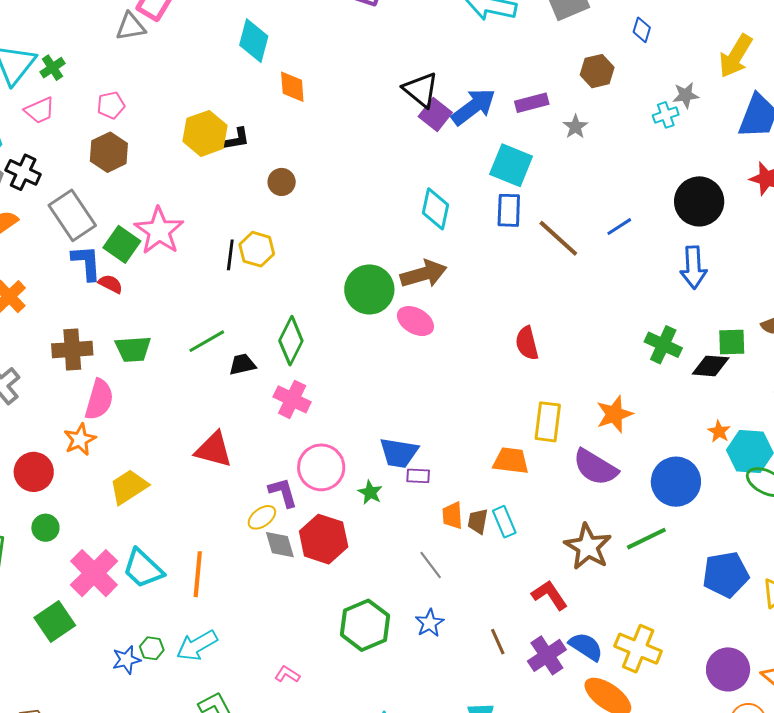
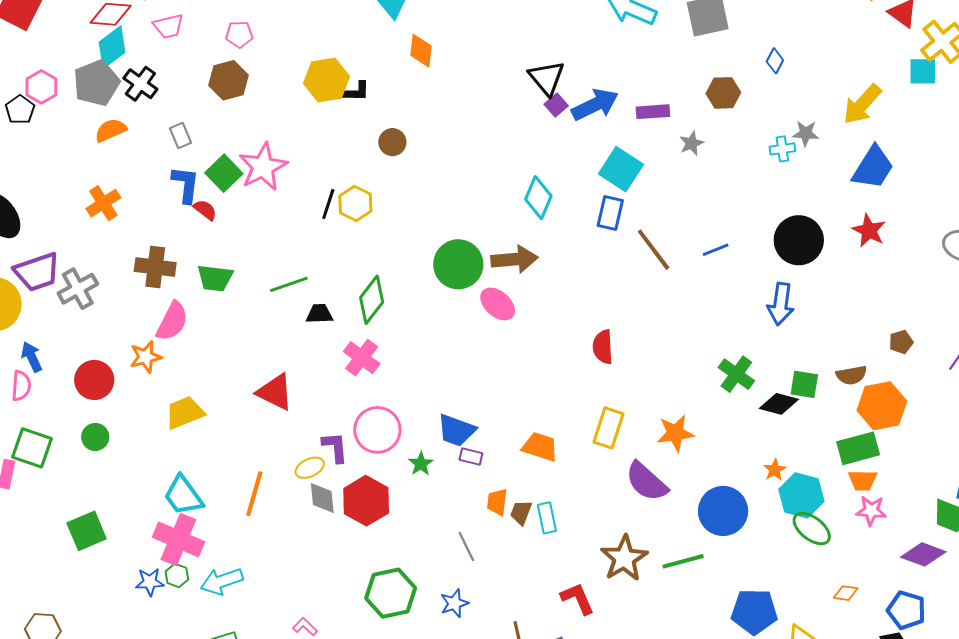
purple square: (435, 115) -> (556, 105), size x0.7
gray rectangle: (72, 215) -> (181, 135), size x0.5
orange trapezoid: (511, 461) -> (540, 447), moved
pink cross: (94, 573) -> (178, 539), moved, turned -33
orange line: (198, 574) -> (254, 494), moved

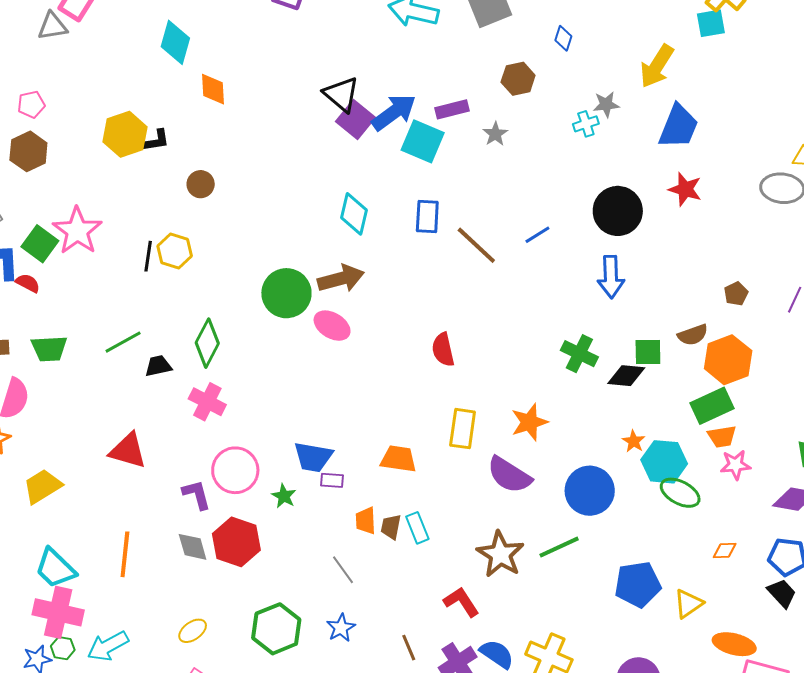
purple square: (556, 105) -> (355, 119), size x1.6
cyan square: (621, 169) -> (423, 141), moved
yellow ellipse: (310, 468) -> (193, 631), moved

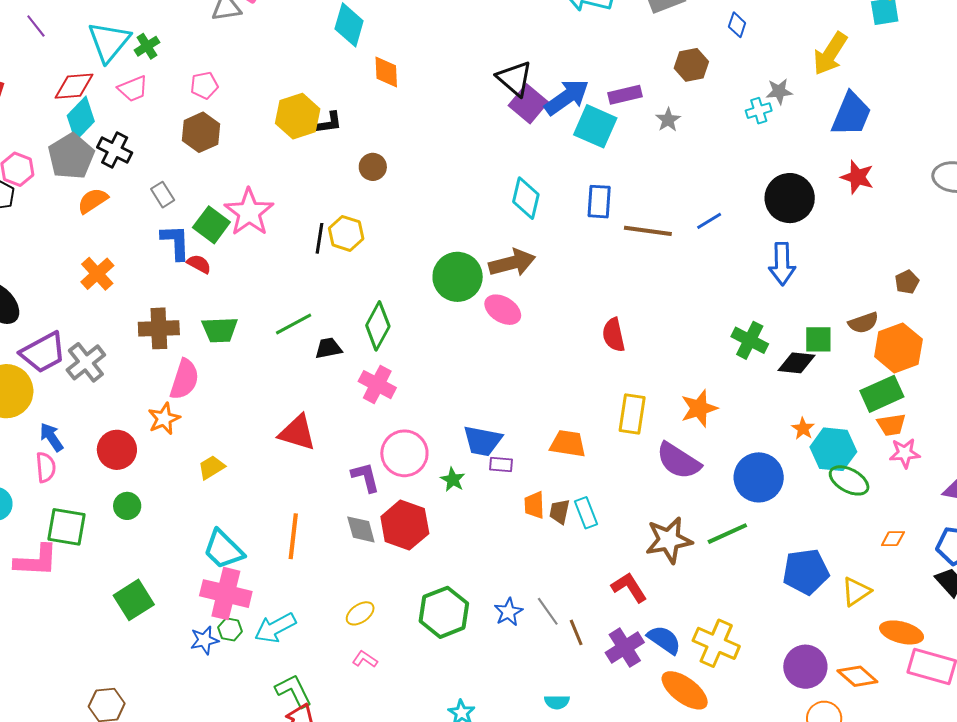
brown line: (476, 245) -> (648, 231), turned -36
yellow trapezoid: (42, 486) -> (211, 467), size x0.7
brown star: (500, 554) -> (669, 540), turned 30
gray line: (343, 570) -> (548, 611), moved

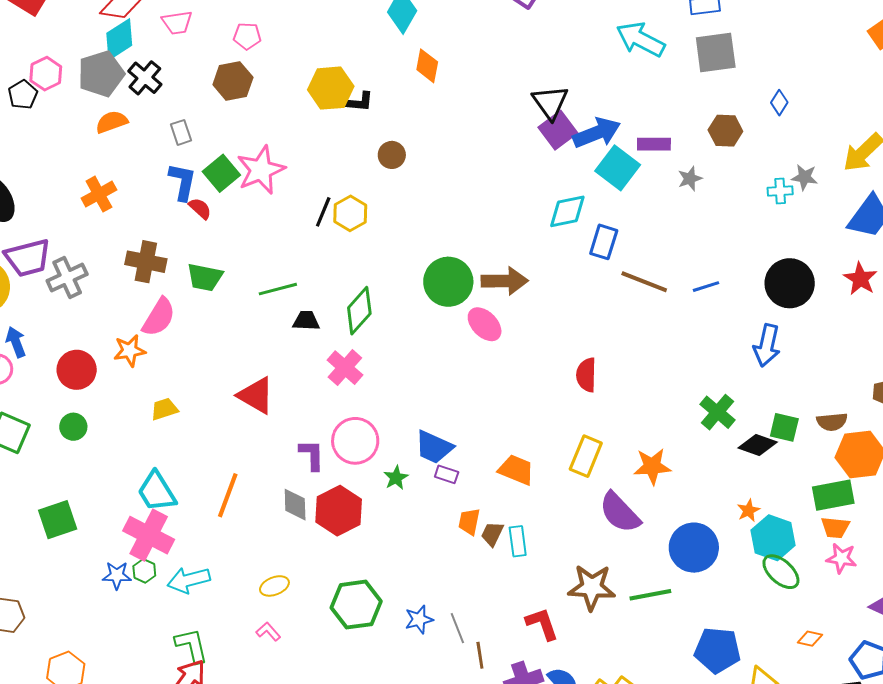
cyan diamond: (526, 198) -> (567, 211), moved, turned 51

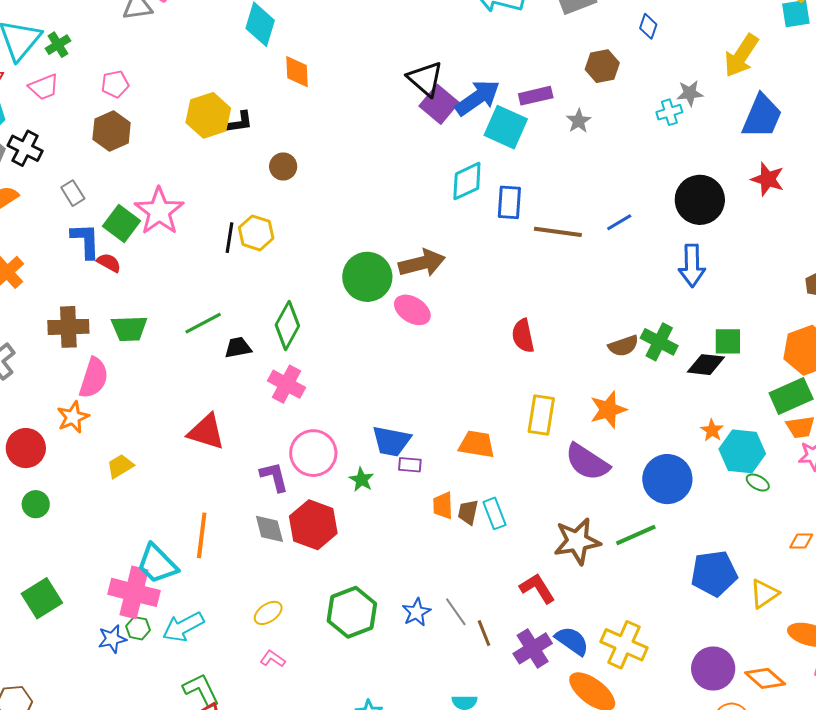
brown semicircle: (832, 422) -> (623, 346), moved
cyan trapezoid: (157, 492) -> (157, 564), moved
green ellipse: (781, 572) -> (758, 483), size x0.6

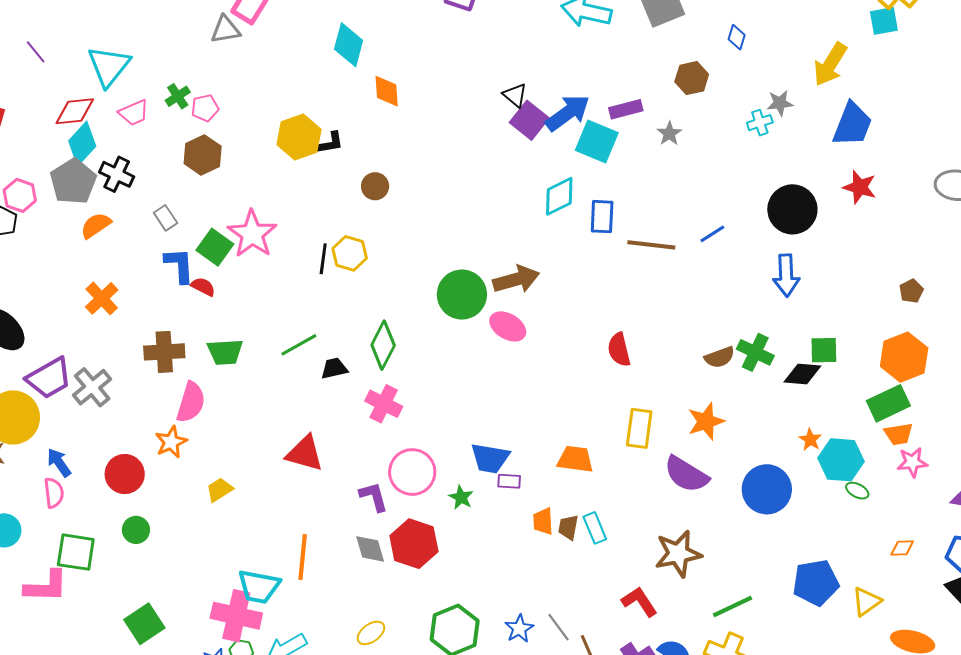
green cross: (58, 45) -> (178, 96), moved
black triangle: (425, 79) -> (515, 95), size x0.7
green line: (636, 535) -> (732, 607), moved
cyan trapezoid: (157, 564) -> (259, 587), turned -33

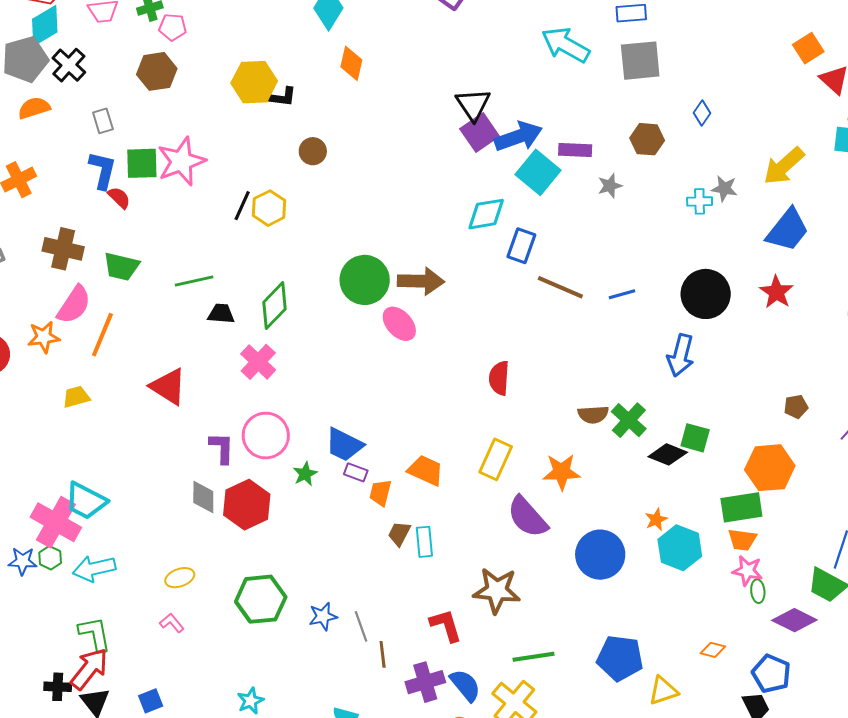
black triangle: (515, 95) -> (473, 104), size x1.4
green square: (215, 247) -> (142, 163), turned 36
green ellipse: (857, 491) -> (758, 591), moved, turned 40
orange trapezoid: (543, 521) -> (380, 493), moved
orange line: (303, 557) -> (102, 335), moved

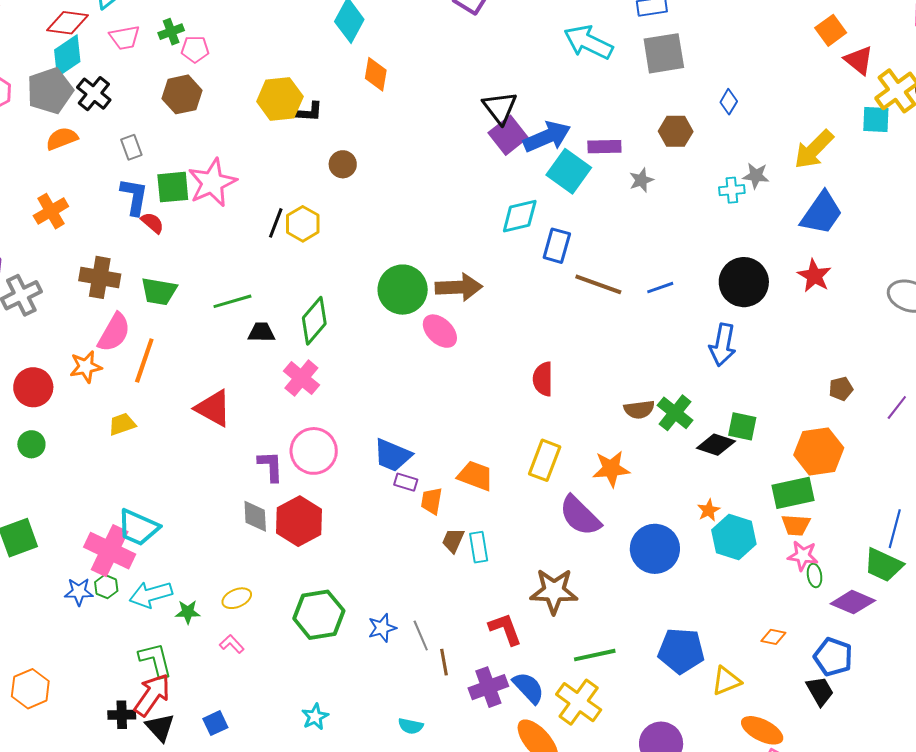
green star: (305, 474) -> (188, 612), moved, turned 30

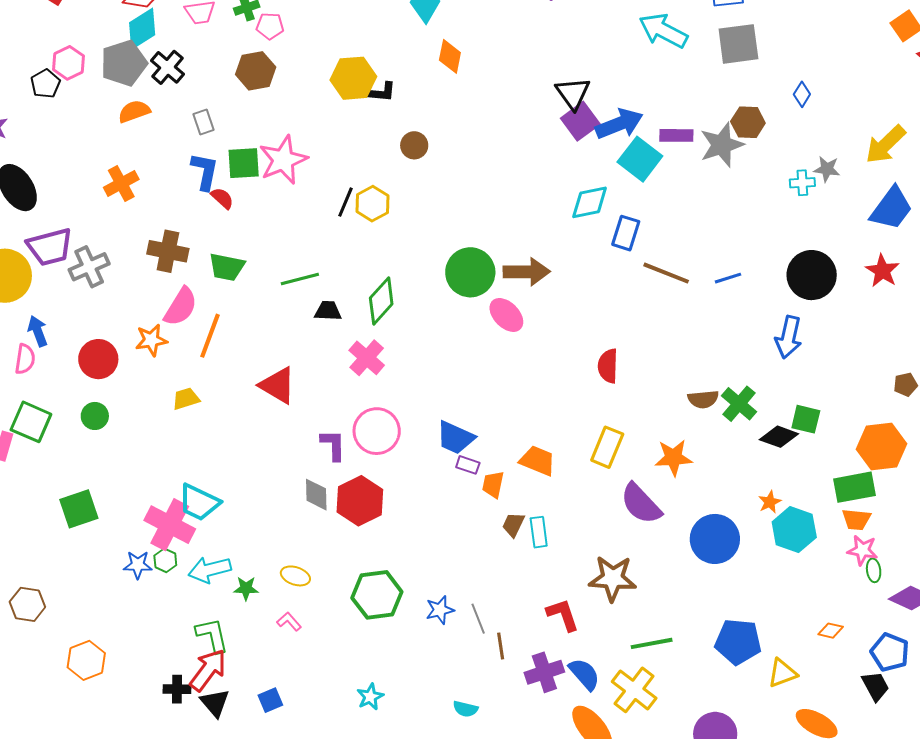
gray star: (641, 180) -> (722, 145), moved, size x1.8
yellow ellipse: (237, 598) -> (295, 576), turned 40

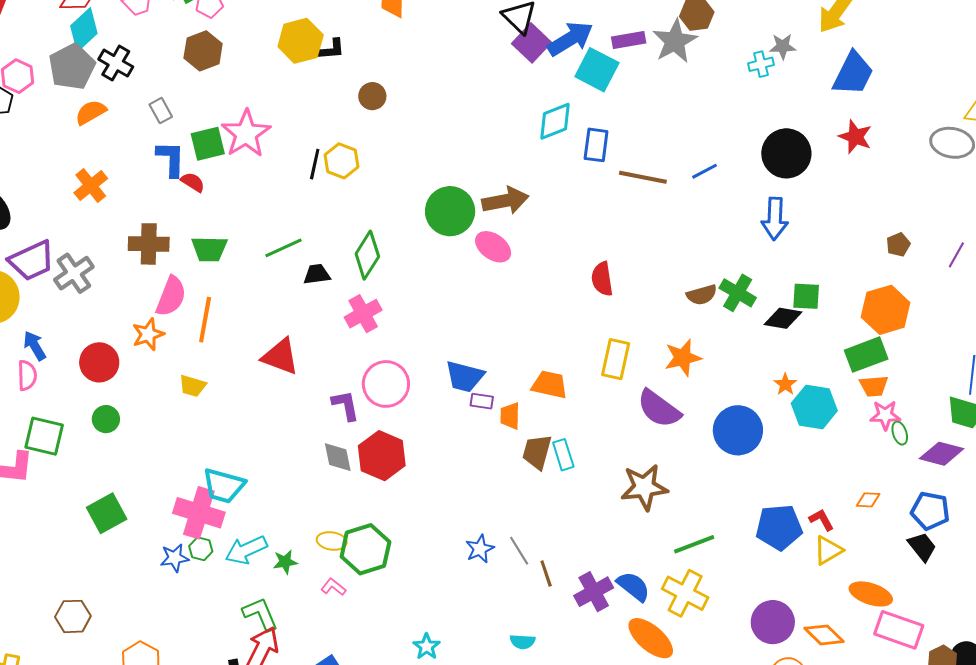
pink cross: (367, 358) -> (363, 314), turned 30
yellow trapezoid: (186, 399) -> (192, 386), turned -136
brown trapezoid: (513, 525) -> (537, 452), size x1.4
green hexagon: (377, 595) -> (365, 549), moved
red L-shape: (563, 615) -> (822, 520), moved, size x0.7

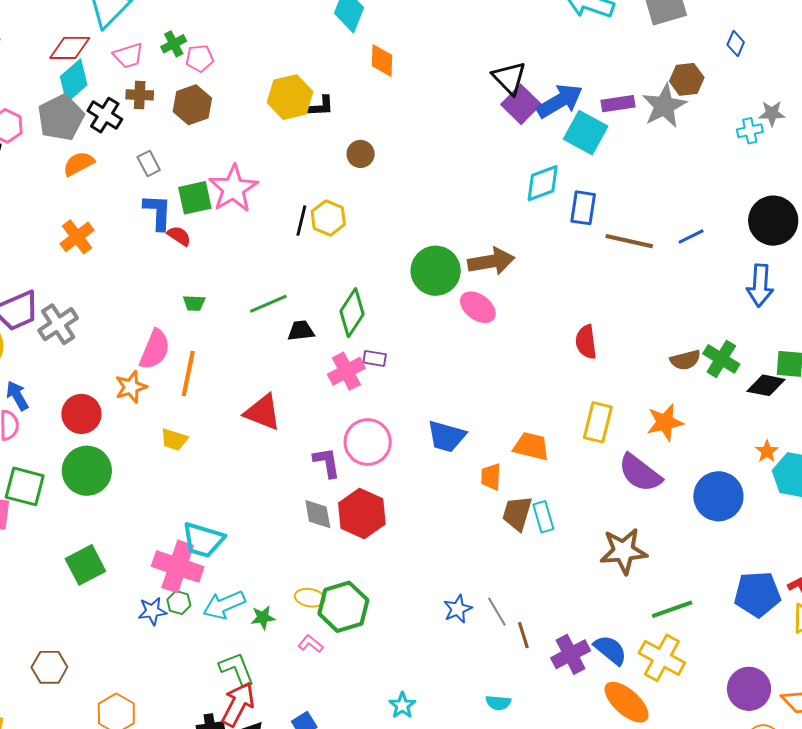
brown cross: (149, 244) -> (140, 95), moved, size x0.7
green trapezoid: (209, 249) -> (194, 303), size x0.6
purple rectangle: (482, 401) -> (375, 358), moved
green circle: (106, 419) -> (87, 471), size x1.8

